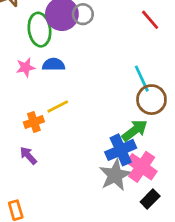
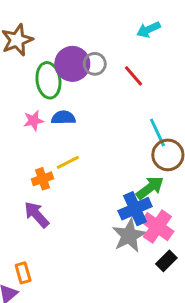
red line: (150, 20) -> (134, 76), moved
purple arrow: (28, 156) -> (37, 215), size x1.4

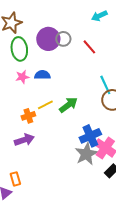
green ellipse: (48, 80) -> (19, 49), moved
green arrow: (150, 188) -> (68, 105), moved
purple arrow: (37, 215) -> (24, 140), turned 114

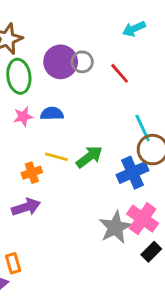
yellow line: (45, 105) -> (56, 157), turned 42
blue cross: (90, 136) -> (133, 173), moved

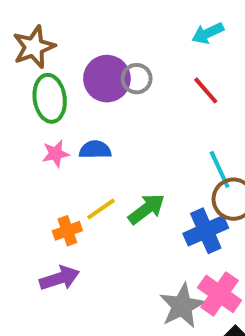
red line: (120, 73) -> (206, 90), moved
yellow line: (56, 157) -> (101, 209), turned -50

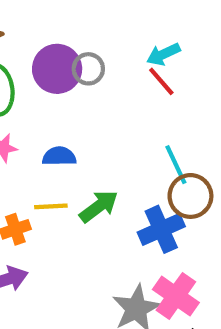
cyan arrow: (208, 33) -> (163, 54), moved
blue semicircle: (95, 150) -> (59, 156), moved
yellow line: (101, 209) -> (51, 206), turned 32

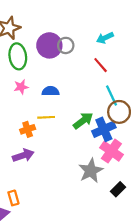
red line: (161, 81) -> (101, 65), moved
green arrow: (99, 206) -> (83, 121), moved
pink cross: (176, 296) -> (111, 151), moved

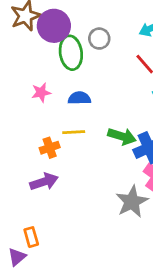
purple circle: (49, 45) -> (54, 26), moved
green ellipse: (18, 56) -> (71, 53), moved
green arrow: (83, 121) -> (122, 136), turned 54

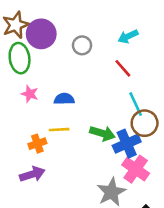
green ellipse: (71, 53) -> (20, 58), moved
pink star: (41, 92) -> (30, 94), turned 30

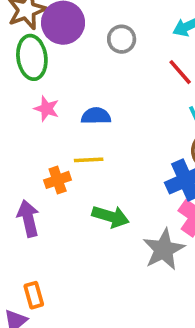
green arrow: (102, 133) -> (111, 217), moved
purple arrow: (32, 174) -> (28, 218), moved, turned -85

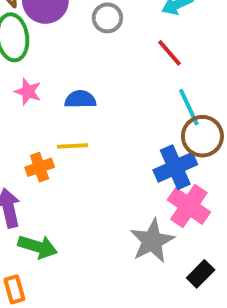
green arrow: (111, 217) -> (38, 247), moved

